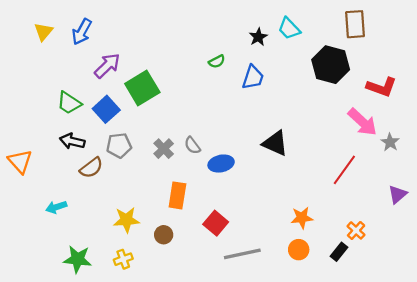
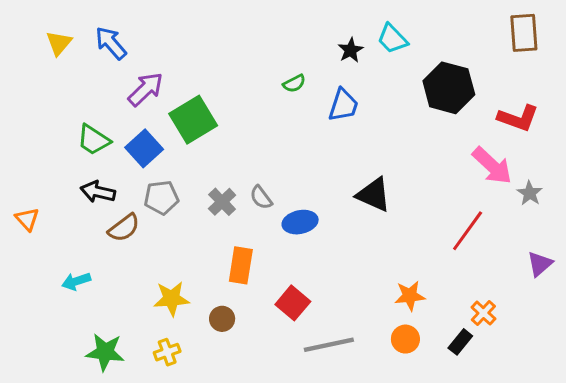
brown rectangle: (355, 24) -> (524, 33), moved
blue arrow: (82, 32) -> (111, 43), turned 110
orange triangle: (20, 161) -> (27, 219), size x0.7

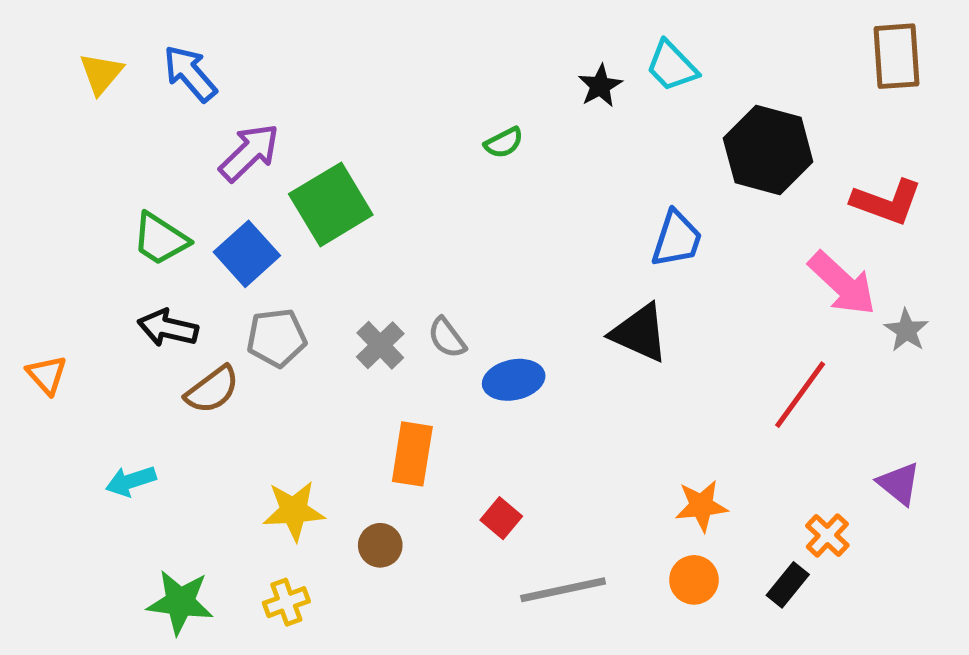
blue trapezoid: (343, 105) -> (677, 239), moved
purple triangle: (540, 264) -> (899, 484), moved, turned -40
red square: (293, 303) -> (501, 518), size x0.7

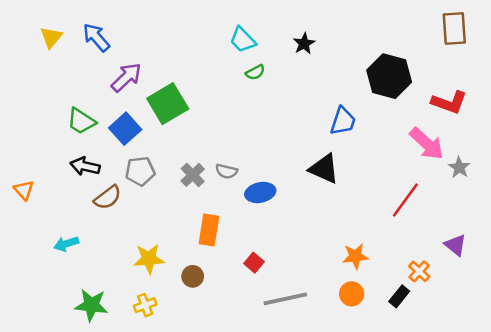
cyan trapezoid: (672, 66) -> (243, 40), moved
gray semicircle: (447, 338) -> (226, 171), turned -40

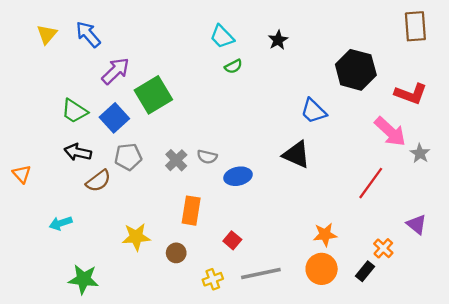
blue trapezoid: (343, 121) -> (314, 111), turned 116
orange circle: (352, 294) -> (322, 269), size x1.4
yellow cross: (145, 305) -> (213, 279), moved

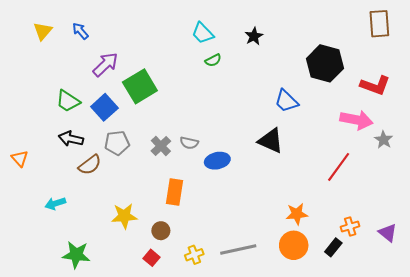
blue arrow: (88, 34) -> (80, 31), size x0.7
pink arrow: (390, 132) -> (356, 120), turned -32
purple triangle: (417, 224) -> (388, 233), moved
red square: (232, 240) -> (151, 258), moved
orange cross: (383, 248) -> (350, 226), turned 30

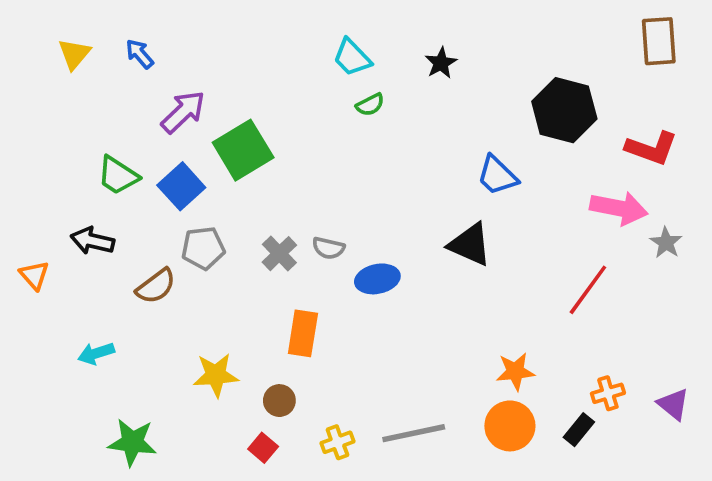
black arrow: (71, 139) -> (92, 241), moved

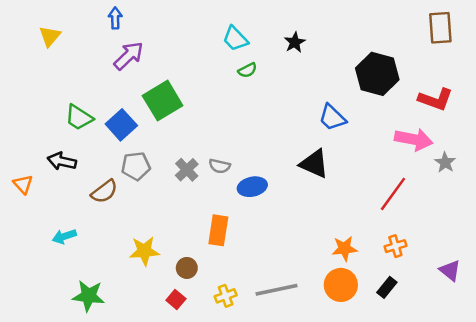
blue arrow: (140, 54) -> (115, 18), moved, turned 40
purple arrow: (183, 112) -> (129, 56), moved
orange rectangle: (303, 333) -> (218, 230), moved
orange cross: (608, 393) -> (395, 246), moved

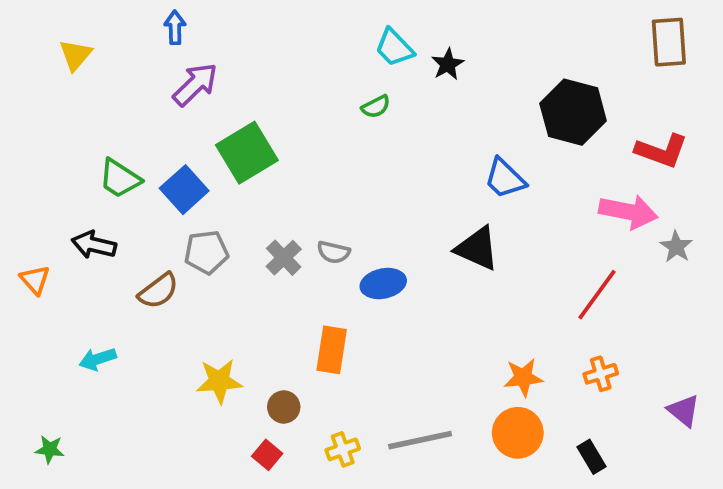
cyan trapezoid: (235, 39) -> (394, 48), moved
black rectangle: (387, 287) -> (591, 457), moved, turned -70
green star: (89, 296) -> (50, 449), moved, size x0.6

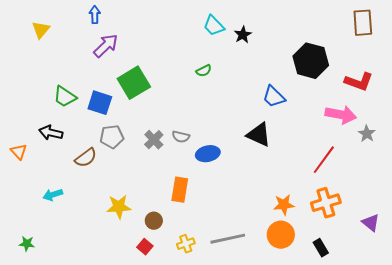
green semicircle: (376, 107) -> (204, 71), moved
blue square: (184, 190) -> (100, 103), turned -30
orange cross: (601, 374) -> (326, 203), size x1.6

